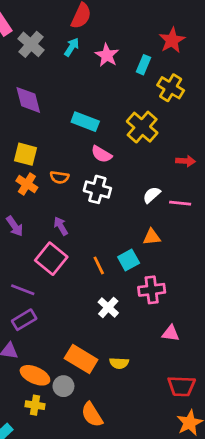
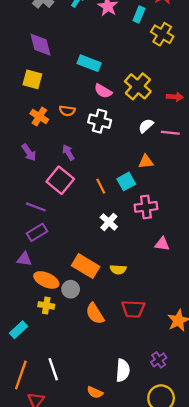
yellow cross: (142, 127) -> (138, 86), moved
yellow square: (26, 154) -> (32, 79), moved
red trapezoid: (181, 386) -> (133, 309), moved

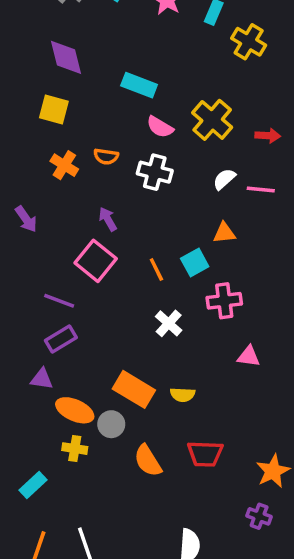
purple arrow: (29, 152) -> (26, 219), moved
purple cross: (159, 360) -> (259, 516), moved, turned -35

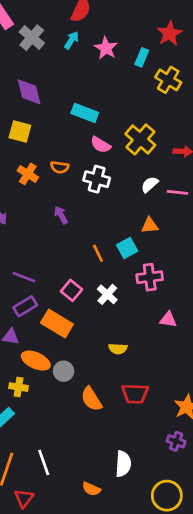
pink square: (96, 261) -> (72, 290), moved, size x0.7
orange rectangle: (134, 389) -> (57, 323), moved
yellow cross: (75, 449) -> (19, 387), moved

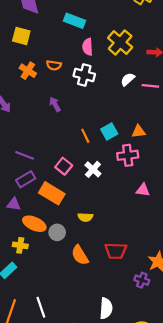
pink semicircle: (101, 145) -> (88, 47), turned 56
orange triangle: (150, 226) -> (139, 131), moved
yellow semicircle: (118, 349) -> (85, 217), moved
purple cross: (176, 441) -> (142, 280), moved

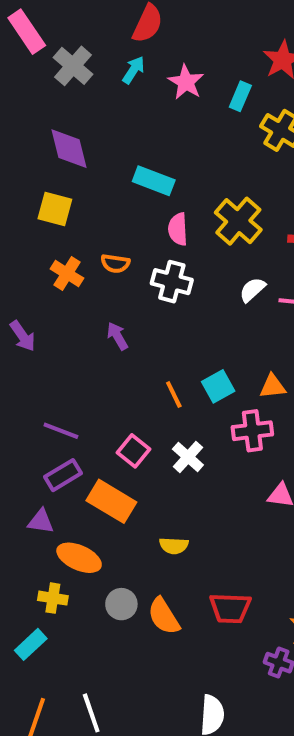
gray circle: (57, 232) -> (121, 604), moved

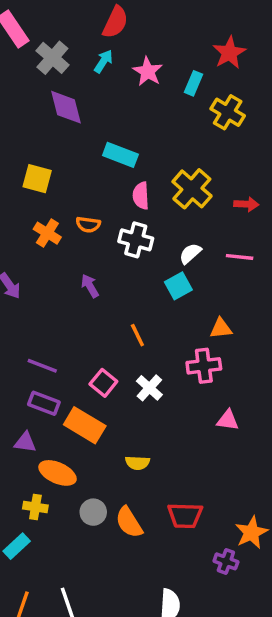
purple diamond: (69, 149) -> (66, 107), moved
white semicircle: (252, 290) -> (190, 253), moved
cyan square: (218, 386) -> (178, 286), moved
purple rectangle: (63, 475) -> (44, 403), turned 52

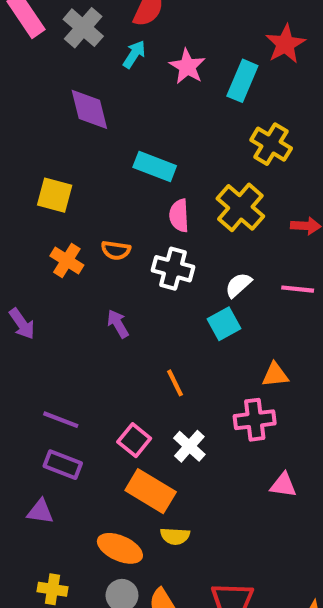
gray cross: (52, 58) -> (83, 28), moved
cyan rectangle: (194, 83) -> (242, 81), size x1.4
yellow cross: (228, 112) -> (271, 144), moved
orange rectangle: (85, 425) -> (151, 491), moved
orange ellipse: (58, 473) -> (120, 548), moved

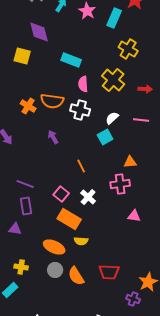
yellow square: (55, 195) -> (22, 56), moved
orange semicircle: (116, 250) -> (52, 101), size x1.6
purple rectangle: (63, 465) -> (26, 206), turned 60

